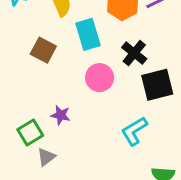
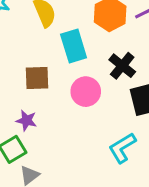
brown square: (43, 50) -> (37, 78), moved, turned -30
purple star: (61, 115) -> (26, 120), moved

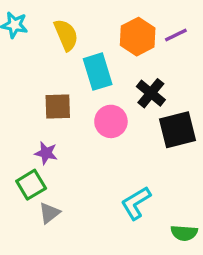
cyan L-shape: (122, 148) -> (136, 203), moved

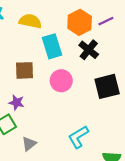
yellow semicircle: (66, 35) -> (30, 21), turned -55
black cross: (151, 93) -> (89, 50), moved
gray triangle: (49, 213) -> (29, 144), moved

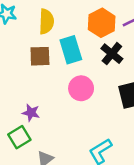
yellow semicircle: (30, 21) -> (46, 21), turned 80
brown square: (25, 70) -> (40, 56), moved

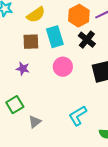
yellow semicircle: (46, 21) -> (36, 15), turned 54
purple star: (31, 113) -> (23, 69), moved

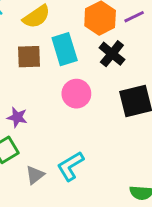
purple star: (23, 69) -> (17, 117), moved
cyan L-shape: (78, 116) -> (70, 166), moved

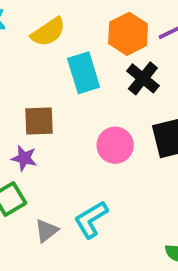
brown square: (29, 57) -> (39, 121), moved
pink circle: (76, 94) -> (115, 145), moved

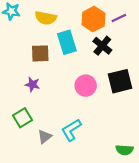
yellow semicircle: (48, 32) -> (46, 18), turned 45
brown square: (39, 121) -> (40, 53), moved
purple star: (24, 158) -> (32, 84), moved

